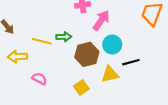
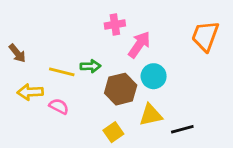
black line: (131, 62) -> (182, 129), moved
pink semicircle: (39, 79) -> (59, 106), moved

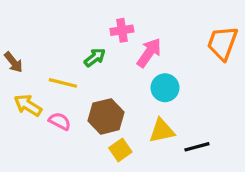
green arrow: (90, 66) -> (95, 57), moved, turned -36
brown hexagon: (121, 89) -> (106, 116), moved
yellow arrow: (30, 92) -> (28, 105), turned 35

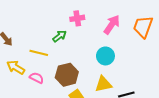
pink arrow: (149, 53) -> (112, 25), moved

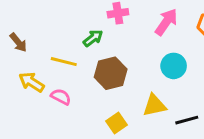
cyan circle: (105, 56) -> (174, 66), moved
brown hexagon: (67, 75) -> (111, 73), moved

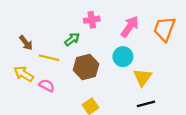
brown arrow: (18, 42) -> (26, 43), moved
cyan circle: (174, 66) -> (123, 57), moved
yellow triangle: (155, 105) -> (143, 77), moved, turned -42

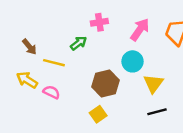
brown hexagon: (86, 67) -> (106, 84), moved

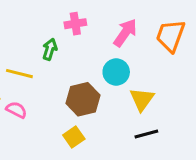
green arrow: (79, 43) -> (50, 49), turned -35

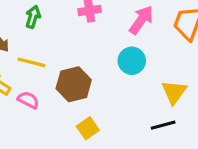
green arrow: (50, 49) -> (33, 17), moved
brown hexagon: (83, 99) -> (74, 84), moved
yellow triangle: (142, 99) -> (174, 92), moved

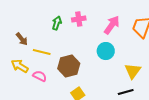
green arrow: (33, 17) -> (57, 23), moved

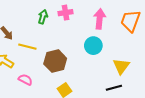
pink arrow: (112, 25) -> (100, 19), turned -30
pink semicircle: (40, 76) -> (25, 80), moved

